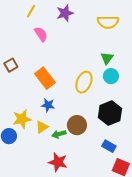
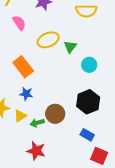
green triangle: (107, 58) -> (70, 47), moved
yellow ellipse: (84, 82) -> (48, 40), moved, turned 45

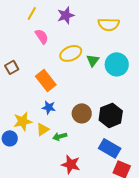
cyan circle: (89, 65) -> (117, 64), moved, size x1.5
brown circle: (55, 114) -> (82, 113), moved
blue rectangle: (87, 135) -> (110, 148), size x1.5
red star: (36, 151) -> (71, 164), moved

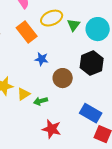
orange rectangle: (46, 80) -> (27, 32), moved
blue star: (49, 107) -> (42, 59), moved
black hexagon: (111, 115) -> (92, 63), moved

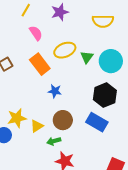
brown circle: (63, 78) -> (63, 120), moved
green arrow: (41, 101) -> (54, 141), moved
blue rectangle: (91, 113) -> (97, 122), moved

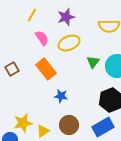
yellow ellipse: (65, 50) -> (69, 43), moved
blue rectangle: (97, 122) -> (103, 127), turned -60

